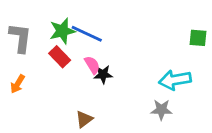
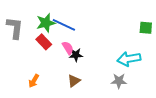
orange arrow: (18, 84) -> (34, 81), moved
brown triangle: (84, 119) -> (74, 81), moved

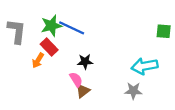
pink semicircle: (68, 48) -> (76, 80), moved
orange arrow: (34, 81) -> (38, 60), moved

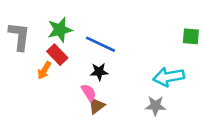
blue line: (72, 28) -> (100, 44), moved

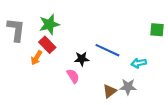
blue line: (100, 44) -> (107, 50), moved
cyan arrow: (169, 77) -> (139, 63), size x0.6
brown triangle: (97, 106) -> (110, 91), moved

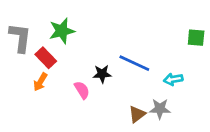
red rectangle: (47, 45) -> (46, 58), moved
orange arrow: (36, 58) -> (40, 82), moved
pink semicircle: (73, 76) -> (82, 90), moved

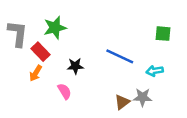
green square: (196, 38) -> (163, 34), moved
black star: (102, 74) -> (75, 66), moved
pink semicircle: (82, 90) -> (64, 91), moved

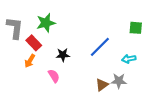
blue line: (120, 56) -> (100, 47), turned -70

